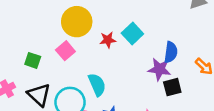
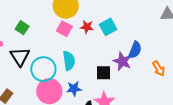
pink square: (65, 51) -> (64, 29), moved, turned -35
black square: (172, 87) -> (104, 73), moved

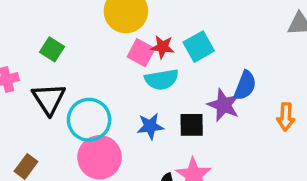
pink square: (64, 29) -> (141, 53), moved
cyan semicircle: (69, 61) -> (162, 80), moved, turned 90
orange arrow: (159, 69) -> (286, 117), turned 35
blue star: (74, 89) -> (150, 126), moved

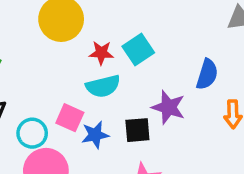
pink square: (141, 53) -> (70, 118), moved
blue semicircle: (245, 85) -> (207, 74), moved
cyan circle: (89, 120) -> (32, 133), size x0.7

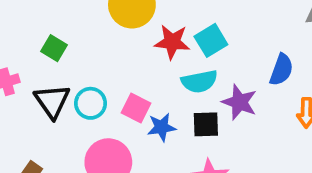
red star: (101, 53) -> (172, 42), size x1.4
cyan semicircle: (103, 86) -> (199, 81), moved
cyan circle: (32, 133) -> (91, 103), moved

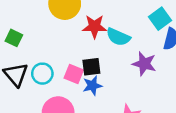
cyan square: (211, 40) -> (160, 19), moved
cyan semicircle: (199, 81) -> (118, 37), moved, turned 40
black square: (206, 124) -> (91, 67), moved

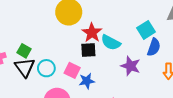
red star: (94, 27) -> (92, 33), turned 30
green square: (14, 38) -> (24, 51), moved
black square: (91, 67) -> (88, 50), moved

